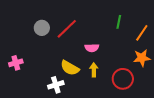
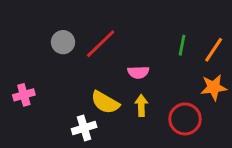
green line: (119, 22) -> (182, 45), moved

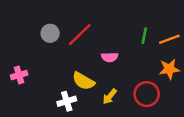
orange line: (214, 50) -> (169, 39), turned 36
yellow arrow: (141, 105) -> (110, 96), moved, turned -140

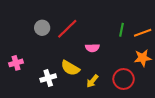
white cross: (67, 101) -> (48, 78), moved

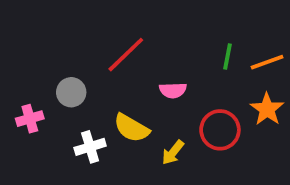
gray circle: (42, 28) -> (71, 92), moved
orange star: (143, 58) -> (267, 109), turned -30
red circle: (124, 79) -> (220, 130), moved

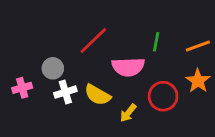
green line: (227, 56) -> (156, 42), moved
pink semicircle: (173, 90) -> (128, 67), size x1.6
white cross: (90, 147) -> (65, 92), moved

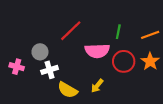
pink cross: (22, 88) -> (17, 67), turned 32
yellow semicircle: (97, 95) -> (68, 90), moved
red circle: (163, 96) -> (124, 61), moved

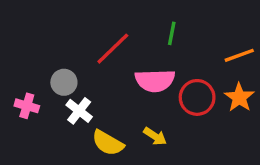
green line: (118, 32) -> (172, 33), moved
white cross: (50, 70) -> (79, 111), turned -35
yellow arrow: (97, 86) -> (155, 136), turned -96

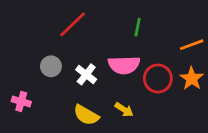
red line: (113, 49) -> (73, 24), moved
pink cross: (27, 106) -> (21, 101), moved
white cross: (79, 111) -> (86, 74), moved

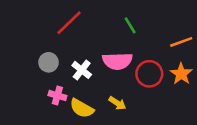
green line: (138, 27) -> (130, 25), turned -42
pink cross: (21, 101) -> (57, 95), moved

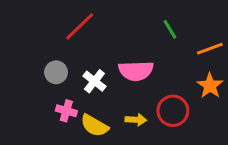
green line: (130, 25) -> (170, 29), moved
red circle: (149, 74) -> (173, 111), moved
yellow arrow: (117, 103) -> (136, 120), turned -30

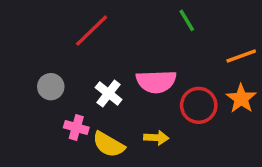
green line: (170, 29) -> (187, 20), moved
gray circle: (56, 72) -> (51, 87), moved
red circle: (173, 111) -> (199, 105), moved

